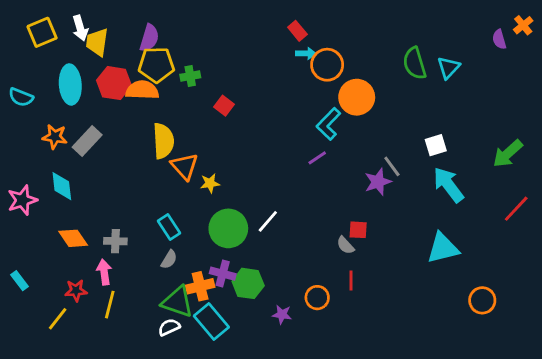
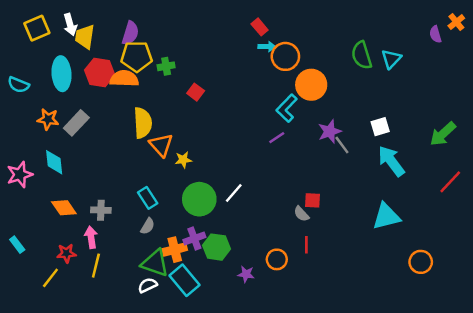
purple star: (378, 182) -> (330, 131), moved
purple cross: (223, 274) -> (194, 238), turned -35

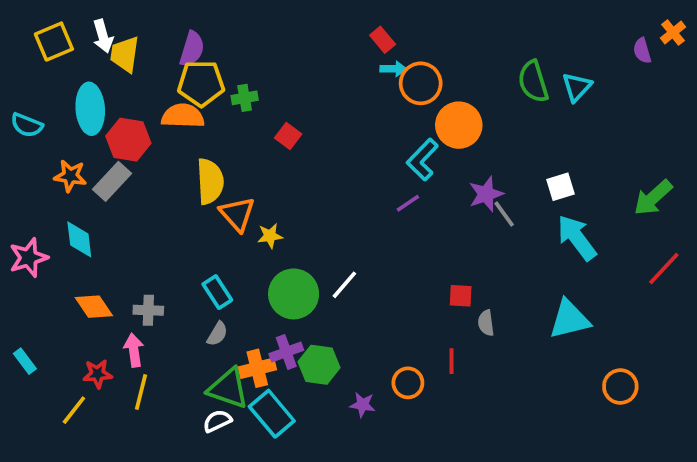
red hexagon: (100, 72) -> (128, 140), moved
gray semicircle: (301, 214) -> (486, 323), moved, turned 35

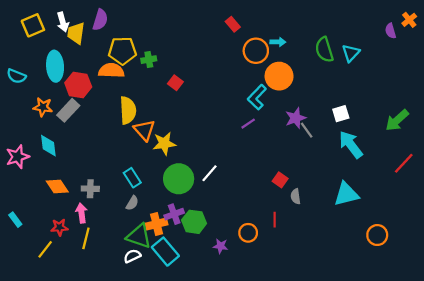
purple semicircle: (192, 49) -> (100, 20), moved
cyan arrow: (393, 69) -> (278, 42), moved
yellow star: (270, 236) -> (164, 143), size x1.5
red square: (461, 296) -> (280, 180), turned 32

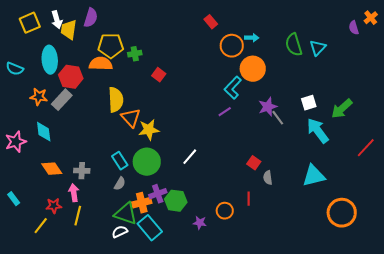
green arrow: (397, 120) -> (342, 109), moved
green circle: (179, 179) -> (147, 162), moved
orange circle: (377, 235) -> (342, 213), size x1.5

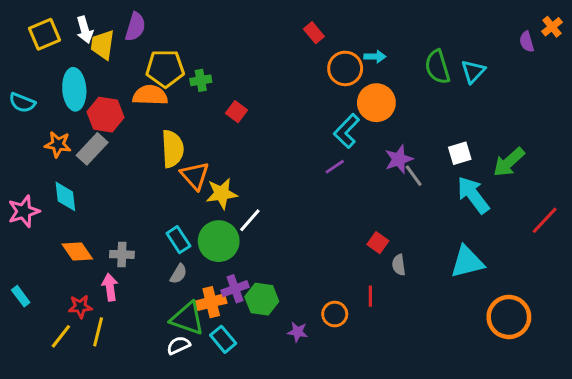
white line: (190, 157) -> (250, 220), moved
yellow line: (78, 216) -> (98, 332), moved
cyan rectangle: (150, 228) -> (223, 339), size x0.7

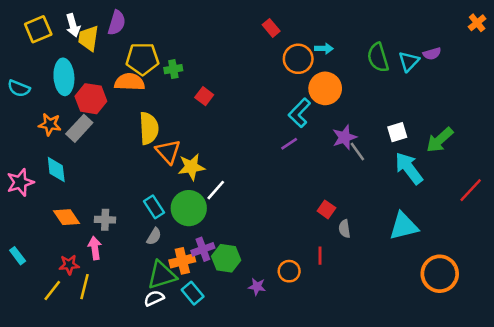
purple semicircle: (527, 42) -> (432, 54), moved, turned -90
green triangle: (187, 318) -> (162, 275), turned -36

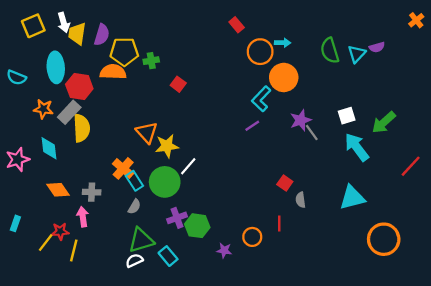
purple semicircle: (117, 23) -> (102, 35), moved
yellow semicircle: (149, 128) -> (82, 128), moved
cyan rectangle: (18, 256) -> (15, 223), turned 56
orange cross: (182, 261) -> (123, 168), moved, turned -35
yellow line: (52, 290) -> (46, 243), moved

